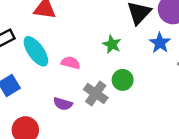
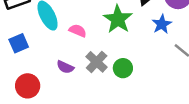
green star: (112, 44) -> (118, 19), size x1.6
green circle: (123, 80) -> (123, 68), moved

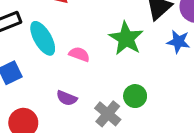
blue star: (162, 24) -> (178, 42), turned -30
gray cross: (97, 62) -> (108, 114), moved

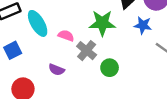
green star: (126, 38) -> (102, 23), turned -30
gray cross: (108, 114) -> (87, 51), moved

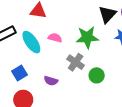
pink semicircle: (66, 36) -> (55, 38), moved
blue square: (13, 50) -> (20, 73), moved

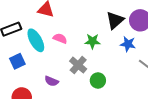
green star: (87, 37) -> (92, 41), size x0.7
blue square: (20, 73) -> (17, 61), moved

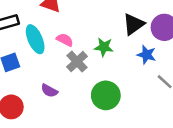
gray cross: (78, 65) -> (77, 62), moved
green circle: (98, 80) -> (106, 95), size x1.5

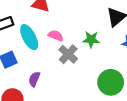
purple semicircle: (49, 91) -> (34, 79), moved, turned 88
green circle: (106, 95) -> (111, 82), moved

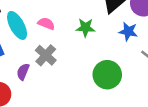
gray cross: (68, 54) -> (46, 55), moved

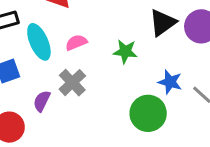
pink semicircle: (46, 24) -> (76, 42), turned -49
blue star: (128, 31) -> (170, 82), moved

